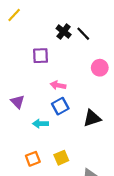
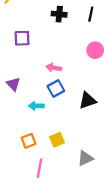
black cross: (64, 32) -> (59, 14), turned -32
black line: (83, 34) -> (91, 14), moved, turned 56
purple square: (41, 56) -> (22, 38), moved

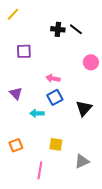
black line: (91, 14) -> (76, 29), moved, turned -64
black triangle: (88, 100) -> (84, 108), turned -30
yellow square: (57, 140) -> (56, 144), turned 32
orange square: (29, 141) -> (16, 145), moved

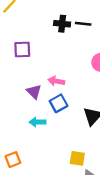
black line: (76, 29) -> (83, 24), turned -32
purple triangle: (16, 93) -> (34, 92), moved
yellow square: (56, 144) -> (77, 158), moved

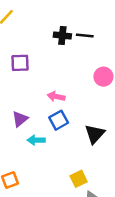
purple triangle: (34, 92) -> (20, 119), moved, turned 35
yellow square: (77, 158) -> (79, 179), turned -35

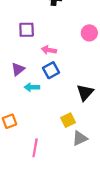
purple square: (20, 63) -> (27, 30), moved
black triangle: (95, 134) -> (85, 93), moved

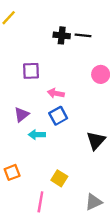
yellow square: (68, 120) -> (59, 178), moved, turned -32
gray triangle: (80, 138) -> (94, 202), moved

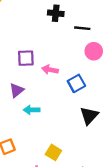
black line: (83, 35) -> (82, 28), moved
purple square: (31, 71) -> (26, 58), moved
blue square: (58, 116) -> (76, 83), moved

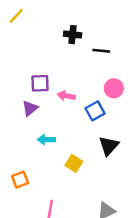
pink circle: (94, 51) -> (114, 88), moved
purple triangle: (17, 90) -> (30, 108), moved
yellow square: (53, 152) -> (74, 163), moved

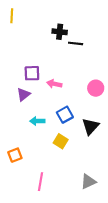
yellow line: (16, 16) -> (12, 16), turned -40
black line: (101, 51) -> (76, 43), moved
pink circle: (114, 88) -> (96, 88), moved
blue square: (95, 111) -> (65, 115), moved

